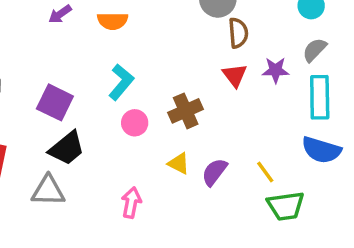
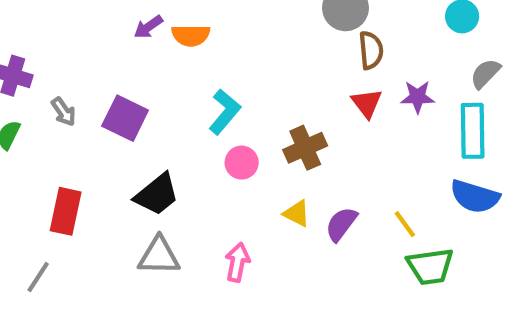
orange semicircle: (113, 21) -> (191, 35), moved
gray semicircle: (315, 50) -> (485, 74), moved
purple square: (55, 102) -> (125, 118), moved
gray triangle: (48, 191) -> (159, 256), moved

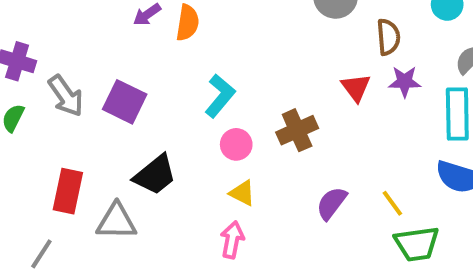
orange semicircle: (191, 35) -> (188, 23), turned -81
brown semicircle: (371, 50) -> (388, 37), moved
gray arrow: (64, 112) -> (66, 96), size x1.5
yellow triangle: (297, 213) -> (242, 193), moved
gray triangle: (159, 256) -> (117, 221), moved

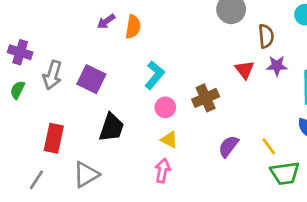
gray arrow: (66, 96) -> (52, 75), turned 52
black trapezoid: (155, 175) -> (112, 128), turned -32
gray triangle: (117, 221) -> (86, 175), moved, turned -32

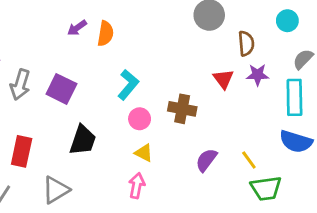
brown cross: (206, 98) -> (182, 109), turned 35

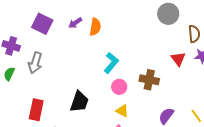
purple square: (61, 89) -> (42, 24), moved

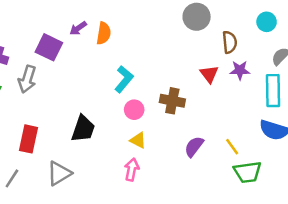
purple square: (42, 24) -> (49, 47), moved

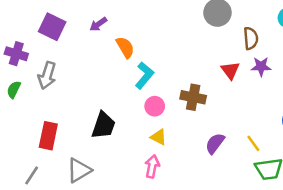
orange semicircle: (104, 33) -> (125, 47), moved, turned -40
purple square: (49, 47) -> (52, 27), moved

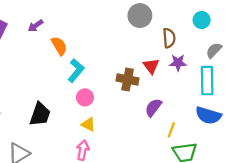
brown cross: (193, 97) -> (128, 79), moved
purple semicircle: (215, 143) -> (153, 108), moved
yellow line: (253, 143) -> (171, 130), turned 56

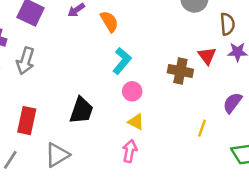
orange semicircle: (59, 46) -> (109, 21), moved
purple semicircle: (153, 108) -> (232, 103), moved
yellow line: (171, 130) -> (202, 128), moved

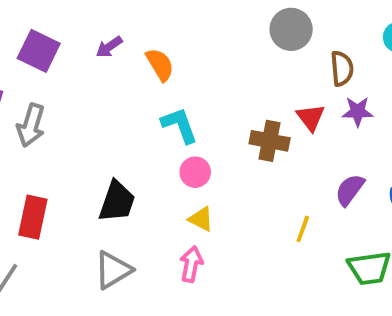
cyan L-shape: (122, 61) -> (180, 125), turned -60
gray triangle: (57, 155) -> (113, 270), moved

